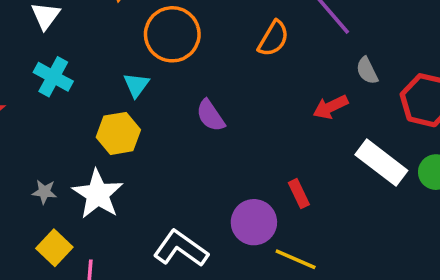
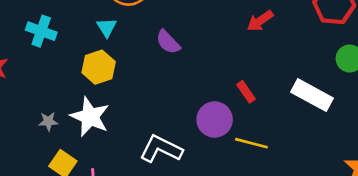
white rectangle: (381, 163) -> (312, 95), moved

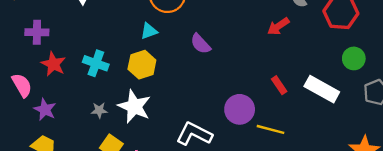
cyan triangle: (107, 27) -> (149, 31), turned 42
cyan cross: (41, 31) -> (96, 63), moved
red rectangle: (246, 92) -> (279, 85), moved

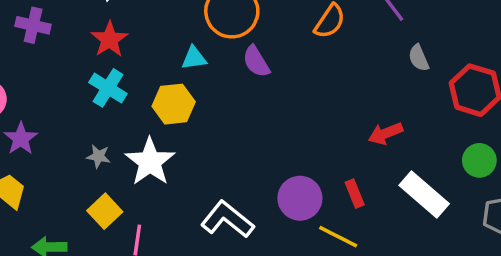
red arrow: (278, 26) -> (386, 133), moved
purple semicircle: (201, 44) -> (256, 62), moved
red star: (53, 64) -> (109, 39), moved
red rectangle: (279, 85) -> (355, 194), moved

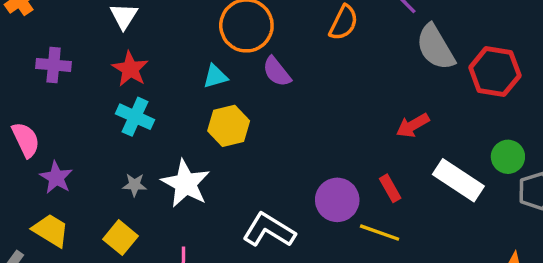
gray semicircle: (419, 58) -> (435, 47), size x1.8
yellow hexagon: (174, 104) -> (229, 126), moved
green circle: (479, 160) -> (508, 157), moved
yellow square: (105, 211) -> (121, 238), moved

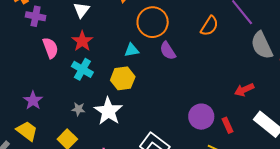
purple cross: (54, 65) -> (36, 16), moved
yellow hexagon: (229, 126) -> (123, 78), moved
pink semicircle: (26, 140) -> (50, 48), moved
purple circle: (337, 200) -> (201, 117), moved

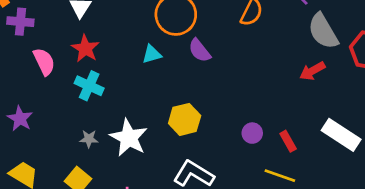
yellow hexagon: (123, 78) -> (185, 119), moved
red arrow: (244, 90) -> (312, 71), moved
purple star: (33, 100) -> (20, 119), moved
purple circle: (201, 117) -> (252, 133), size x0.6

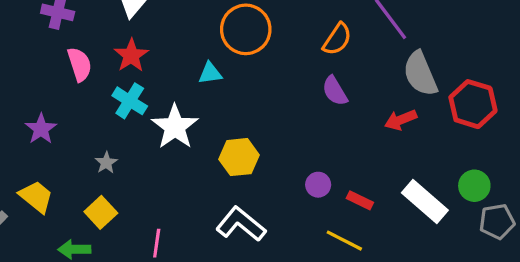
purple semicircle: (200, 50) -> (335, 91), moved
white star: (129, 138) -> (175, 127), moved
gray star: (89, 139) -> (106, 163), moved, turned 30
red rectangle: (288, 141) -> (360, 200), turned -42

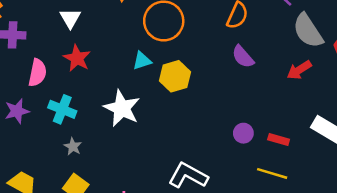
pink semicircle: (79, 64) -> (37, 73), turned 40
cyan cross: (130, 101) -> (62, 109), moved
purple star: (41, 129) -> (17, 111), moved, turned 30
yellow hexagon: (239, 157) -> (175, 76), moved

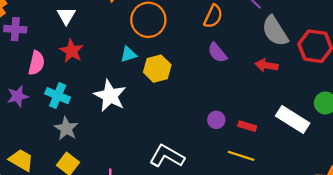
red arrow: (299, 70) -> (267, 65), turned 40
gray star: (73, 146) -> (66, 128), size x1.5

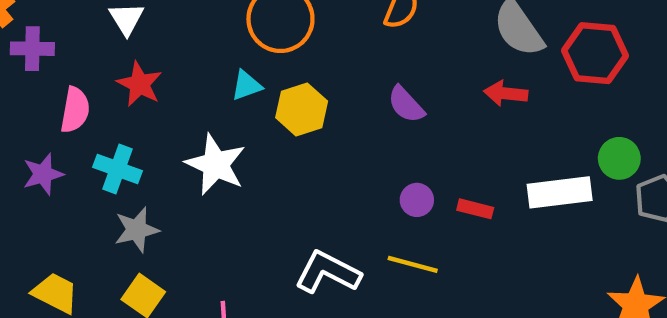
purple semicircle: (217, 53) -> (406, 104), moved
white rectangle: (293, 120) -> (560, 192), turned -36
gray star: (66, 128) -> (137, 230), turned 30
yellow line: (241, 156) -> (413, 264), moved

